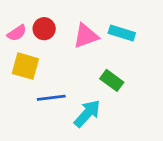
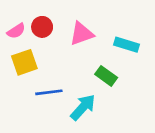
cyan rectangle: (122, 33) -> (127, 45), moved
yellow square: (25, 66) -> (24, 62), turned -35

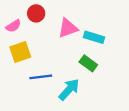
red circle: (42, 27) -> (36, 13), moved
cyan rectangle: (127, 45) -> (94, 37), moved

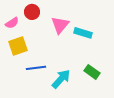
pink triangle: (68, 28) -> (60, 25), turned -30
green rectangle: (88, 63) -> (92, 72), moved

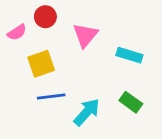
cyan rectangle: (83, 33) -> (129, 55), moved
yellow square: (18, 46) -> (41, 64), moved

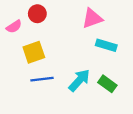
pink triangle: (85, 35) -> (92, 18), moved, turned 30
cyan arrow: (87, 112) -> (79, 80), moved

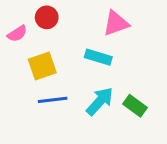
cyan rectangle: (106, 45) -> (98, 57), moved

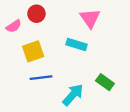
pink triangle: (116, 23) -> (90, 18), turned -45
cyan arrow: (100, 101) -> (73, 95), moved

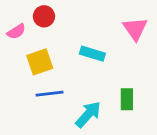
pink triangle: (90, 18) -> (135, 29), moved
green rectangle: (105, 82) -> (127, 99), turned 54

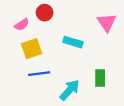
red circle: (44, 16) -> (45, 13), moved
pink semicircle: (16, 32) -> (22, 25), moved

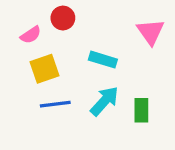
cyan arrow: (70, 90) -> (104, 101), moved

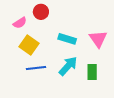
pink triangle: (151, 32) -> (98, 39), moved
yellow square: (44, 69) -> (29, 45), turned -36

